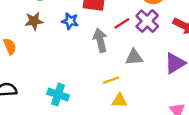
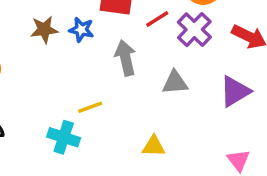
brown star: (34, 21) -> (44, 30), moved
red line: (122, 23) -> (157, 19), moved
yellow line: (111, 80) -> (90, 107), moved

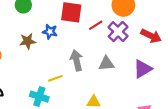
brown star: (44, 30) -> (28, 41), moved
gray arrow: (125, 58) -> (77, 60), moved

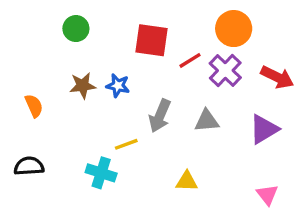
blue star: (50, 32) -> (118, 86), moved
gray arrow: (77, 60) -> (160, 116), turned -144

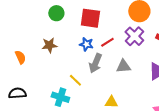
green circle: (76, 29) -> (56, 13), moved
red line: (190, 60) -> (107, 42), moved
blue star: (118, 86) -> (86, 44), moved
yellow line: (126, 144) -> (75, 80), turned 64

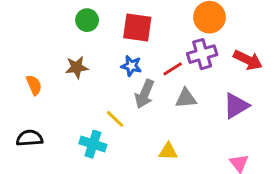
purple cross: (134, 36) -> (202, 54), turned 30
red line: (107, 42) -> (173, 69), moved

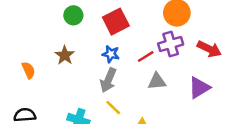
red square: (137, 28) -> (116, 22), turned -35
brown star: (77, 67) -> (65, 55), turned -30
gray arrow: (145, 94) -> (108, 80), moved
yellow line: (115, 119) -> (113, 108), moved

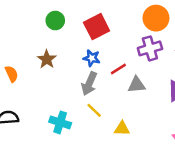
red line: (146, 56) -> (118, 69), moved

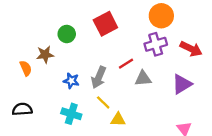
green circle: (55, 21) -> (67, 34), moved
blue star: (92, 58) -> (71, 81), moved
brown star: (47, 59) -> (45, 55), moved, turned 30
yellow triangle: (122, 128) -> (118, 120), moved

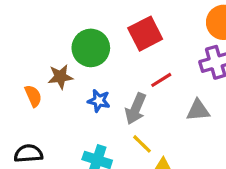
green circle: (67, 34) -> (91, 48), size x1.5
red line: (126, 64) -> (161, 80), moved
blue star: (71, 81) -> (99, 101), moved

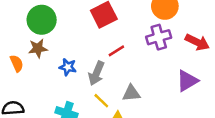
green circle: (91, 48) -> (42, 20), moved
gray triangle: (198, 110) -> (131, 93), moved

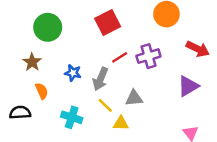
purple cross: (159, 37) -> (148, 56), moved
brown star: (38, 48) -> (32, 62), moved, turned -30
orange semicircle: (17, 63) -> (42, 91), moved

